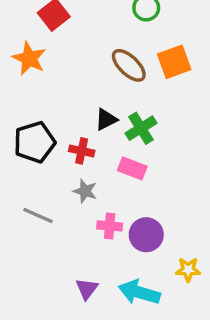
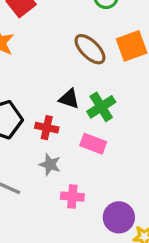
black triangle: (106, 119) -> (69, 99), turned 45
purple circle: (146, 235) -> (119, 217), moved

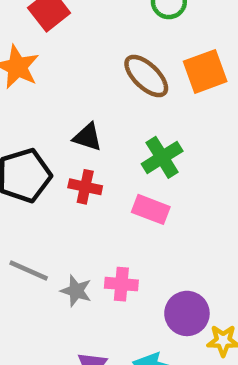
black triangle: (69, 99) -> (87, 137), moved
gray star: (50, 165) -> (76, 291), moved

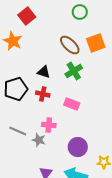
green cross: (162, 157) -> (74, 71), moved
pink cross: (121, 284) -> (49, 125), moved
purple circle: (187, 313) -> (78, 147), moved

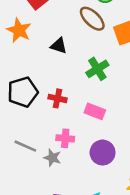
brown ellipse: (70, 45) -> (92, 19), moved
black triangle: (44, 72) -> (59, 46), moved
purple circle: (78, 147) -> (103, 153), moved

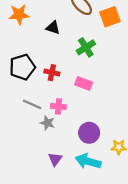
orange star: (19, 30) -> (19, 14), turned -30
gray line: (25, 146) -> (32, 104), moved
purple circle: (103, 153) -> (89, 133), moved

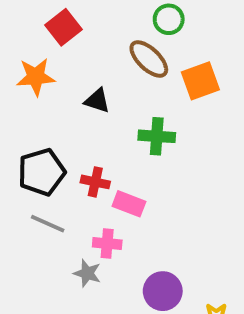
green cross: (86, 47) -> (157, 136), turned 36
pink rectangle: (84, 83) -> (129, 204), moved
gray line: (32, 104) -> (48, 224), moved

